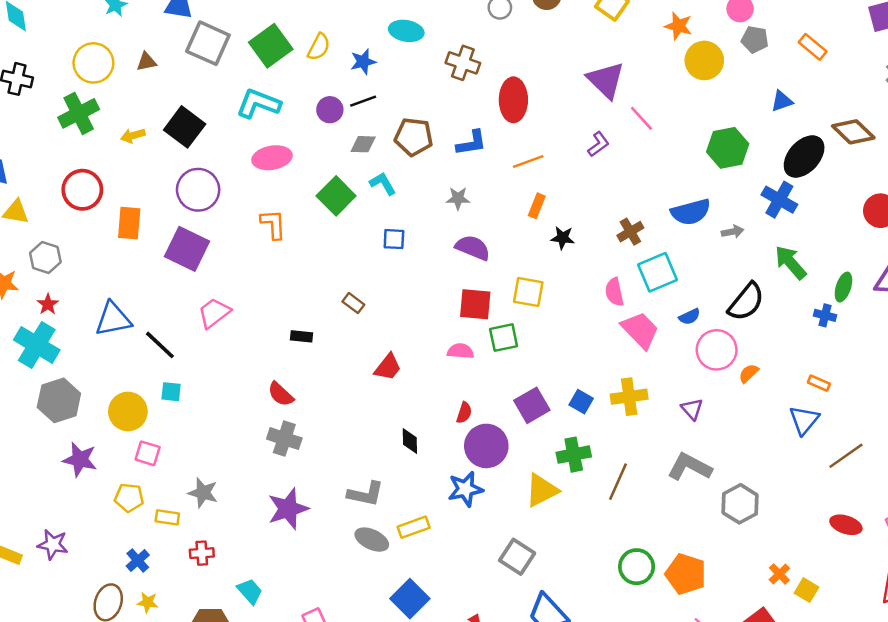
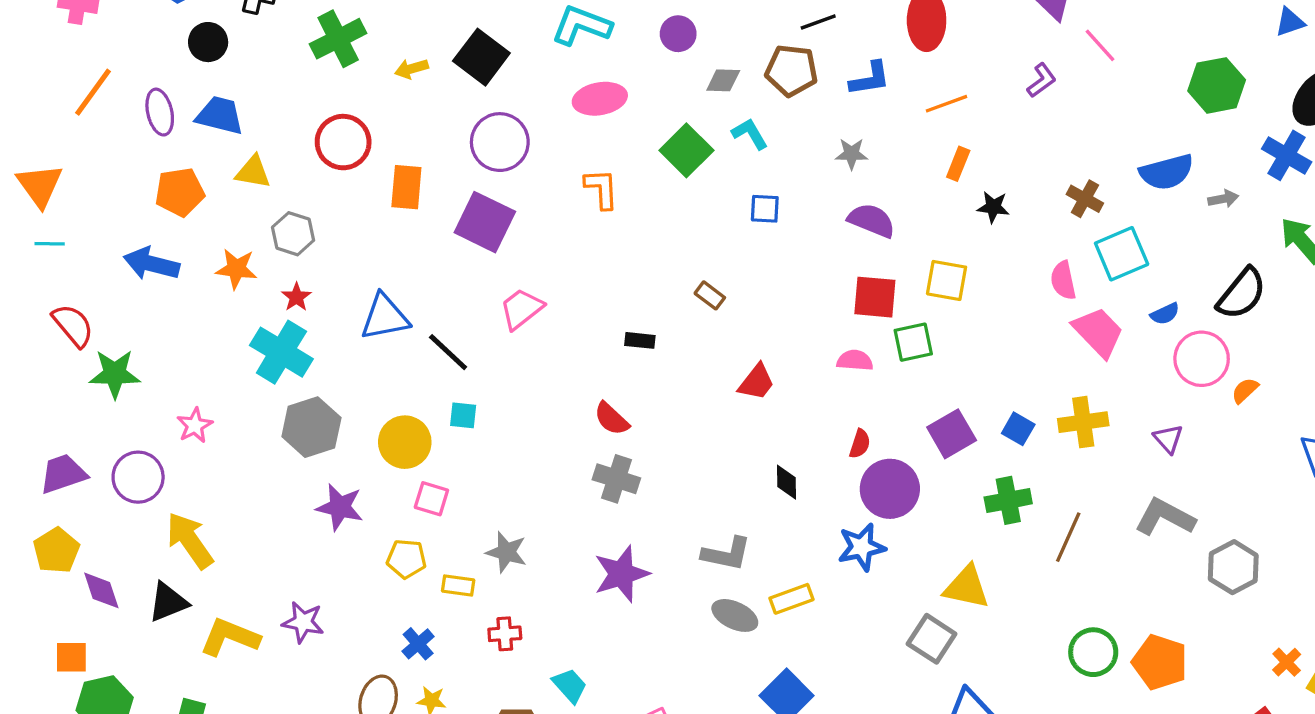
black line: (363, 101) -> (818, 22), moved
brown cross: (630, 232) -> (1085, 199), turned -30
yellow triangle: (542, 490) -> (967, 587), moved, turned 39

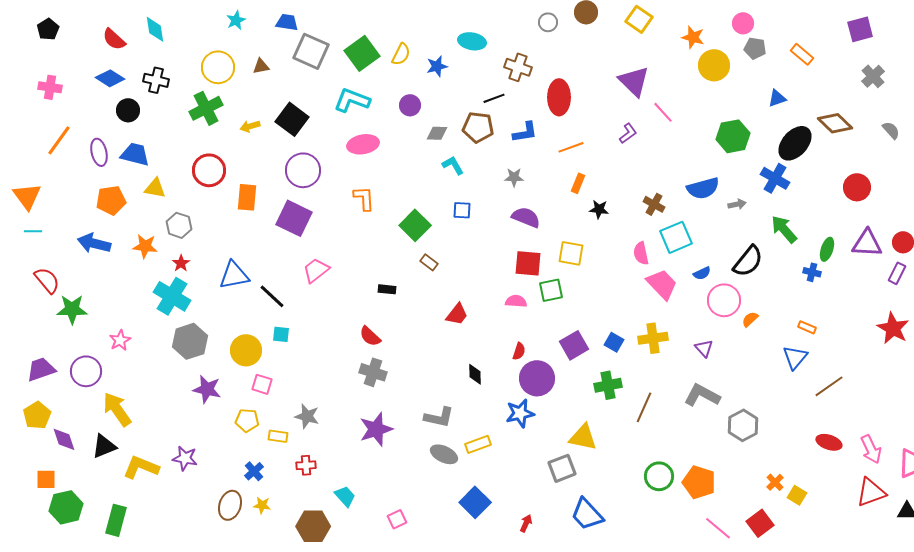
green square: (686, 150) -> (415, 225), moved
gray square: (932, 639) -> (562, 468), turned 36

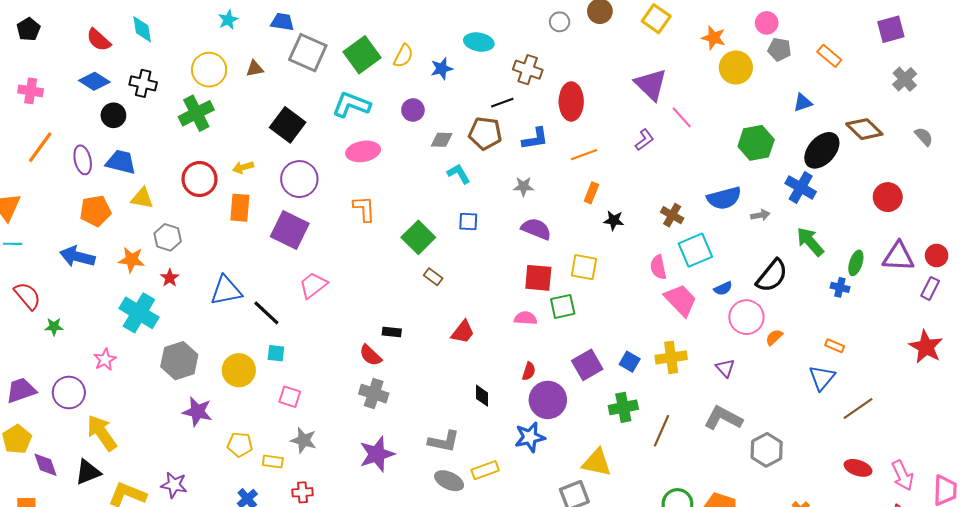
yellow arrow: (250, 126) -> (243, 167), moved
black rectangle: (387, 289) -> (392, 332), moved
cyan cross: (172, 296) -> (139, 313), moved
green star: (72, 309) -> (54, 327), size x0.6
pink square: (262, 384) -> (290, 397), moved

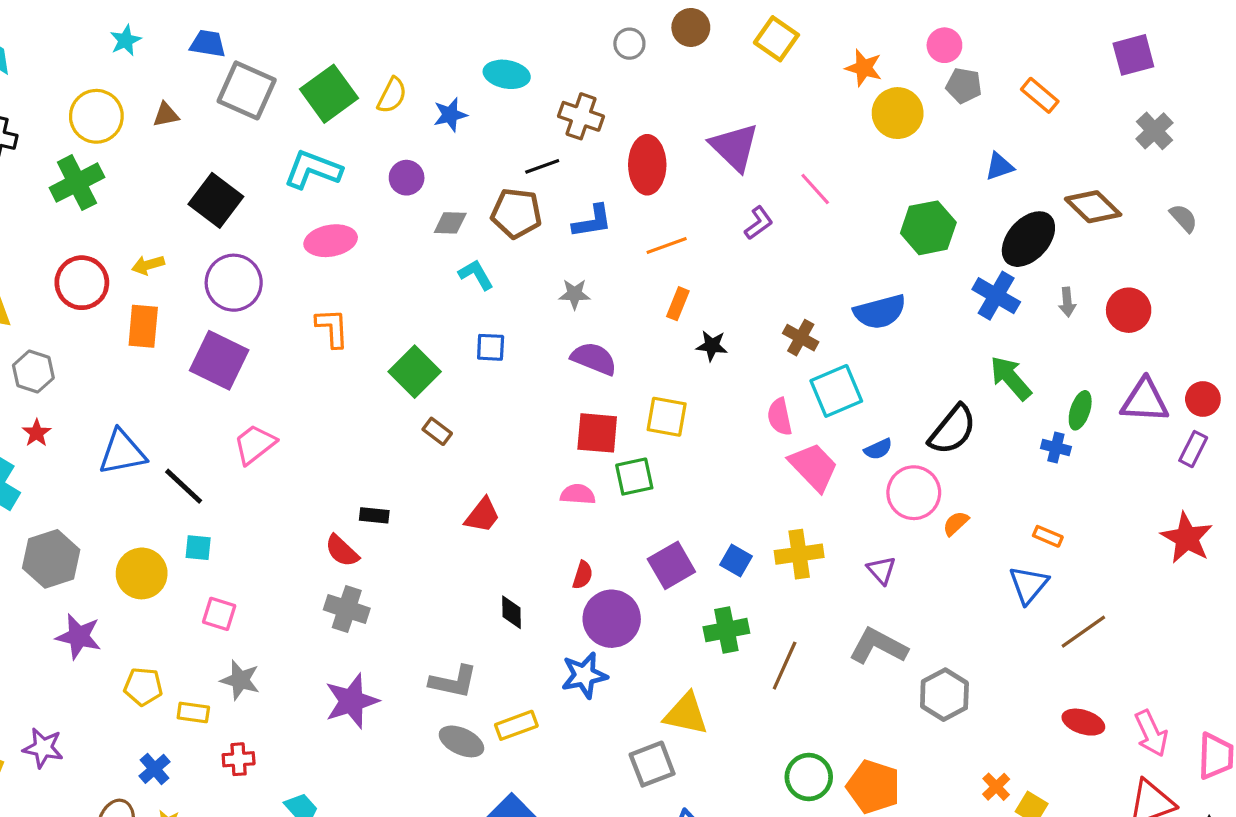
purple triangle: (651, 84) -> (734, 147), moved
gray arrow: (760, 215) -> (1067, 302), moved, turned 96

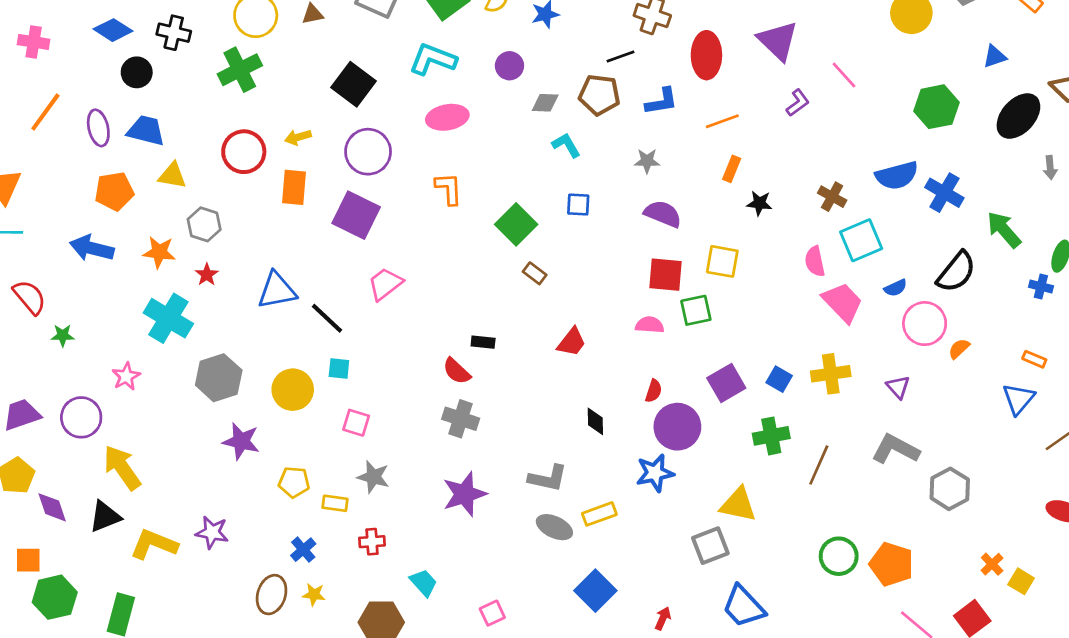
blue cross: (996, 296) -> (944, 193), moved

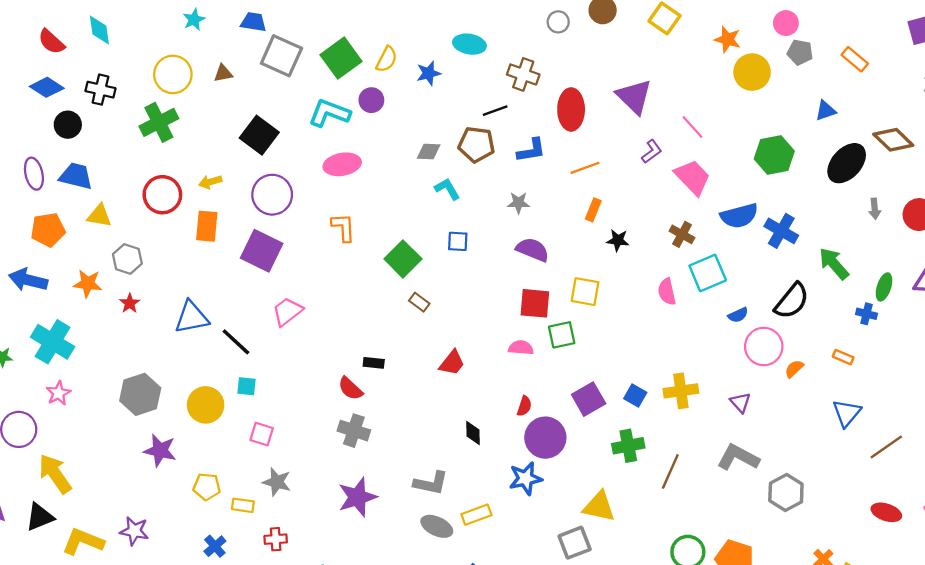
purple circle: (509, 66) -> (371, 100), moved
pink trapezoid: (843, 302) -> (693, 177), moved
cyan cross: (168, 318) -> (53, 342), moved
orange rectangle: (1034, 359) -> (843, 357), moved

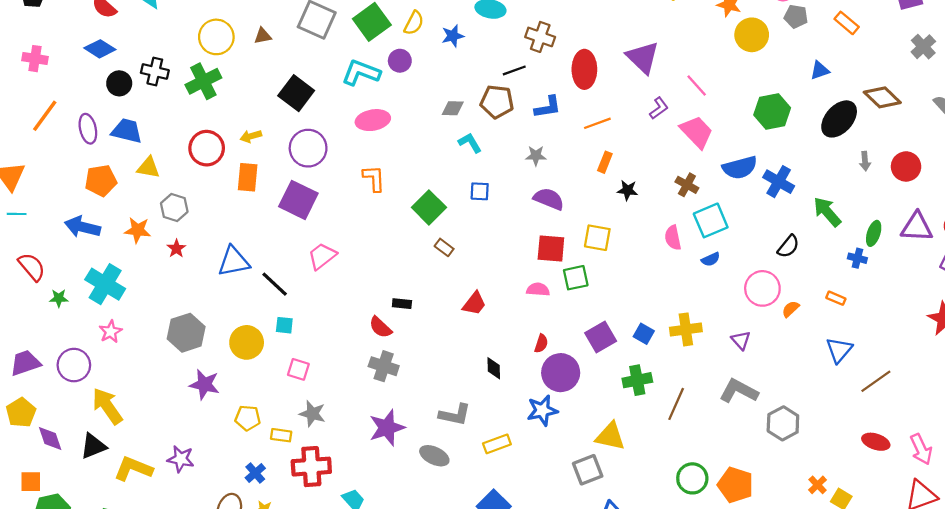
black cross: (100, 90) -> (155, 72), moved
black semicircle: (792, 301) -> (788, 246), size x0.7
blue semicircle: (738, 315) -> (711, 259), moved
gray ellipse: (437, 526) -> (434, 456), moved
red cross: (276, 539) -> (311, 467), size x1.8

